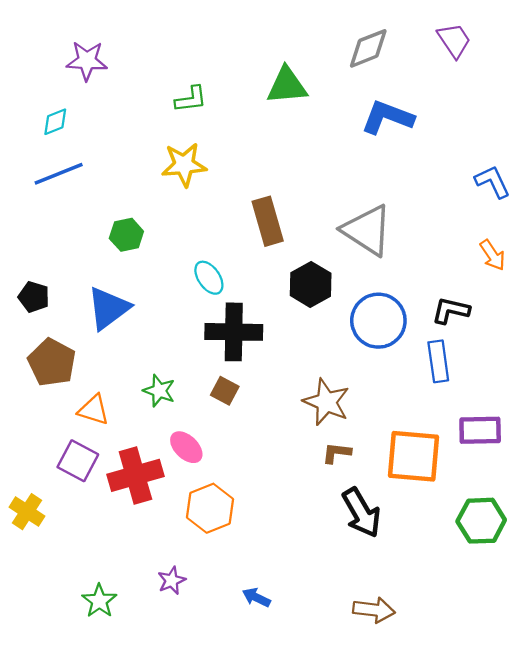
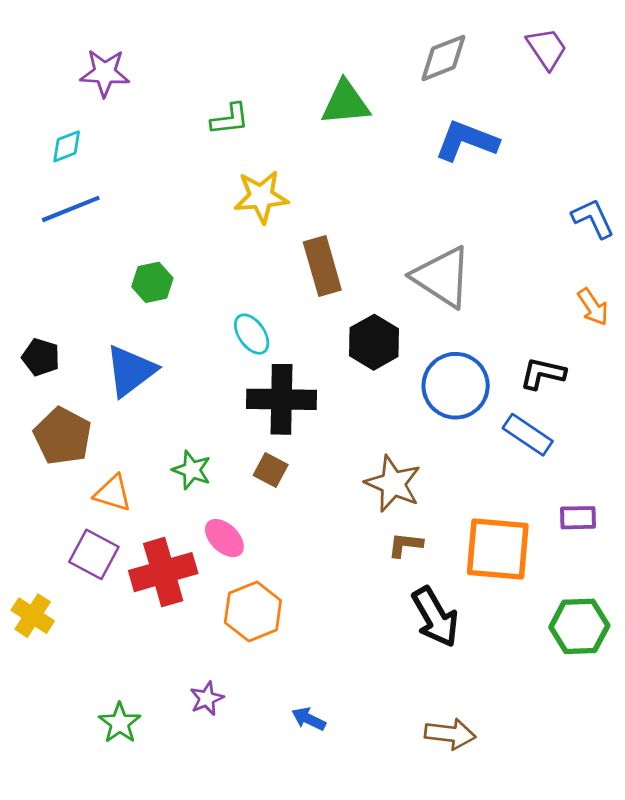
yellow star: (184, 165) -> (261, 197), moved
blue rectangle: (438, 361) -> (528, 435), turned -48
purple rectangle: (480, 430) -> (578, 518), size x0.7

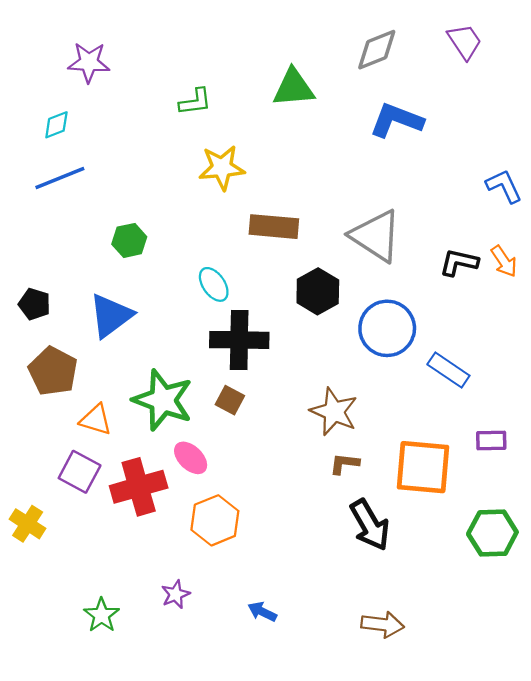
brown rectangle: (322, 266) -> (274, 227), turned -69
black L-shape: (543, 373) -> (459, 262), moved
green star: (192, 470) -> (163, 400), size x1.8

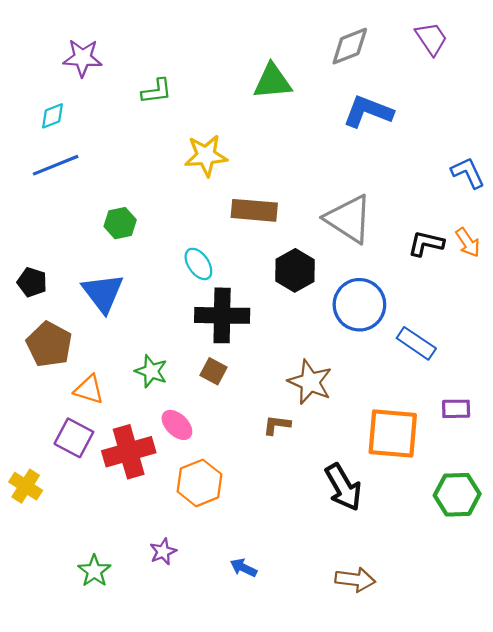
green L-shape: (195, 102) -> (157, 91), moved
blue triangle: (111, 316) -> (103, 293), turned -30
green star: (163, 400) -> (151, 371), size x0.6
brown L-shape: (344, 464) -> (277, 425), moved

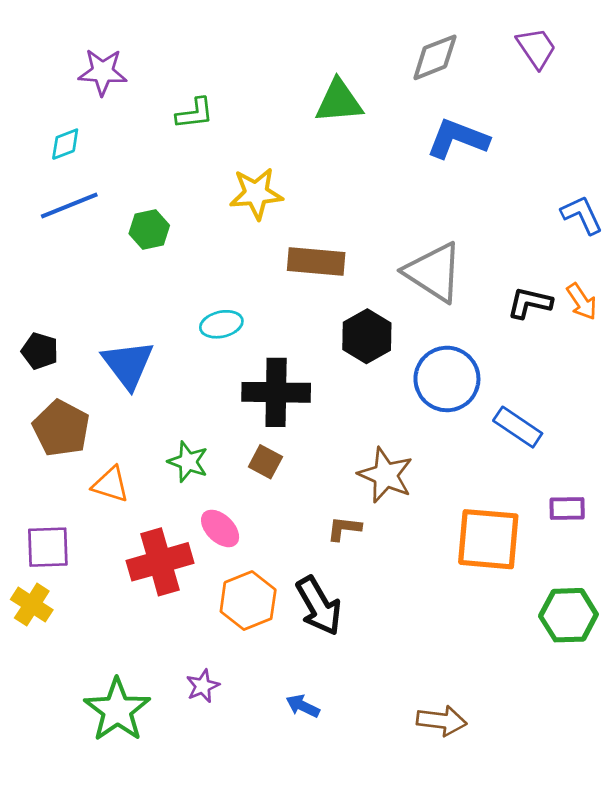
green hexagon: (120, 223) -> (149, 229), moved
cyan ellipse: (198, 264) -> (221, 324), moved, turned -68
purple square: (74, 438) -> (48, 547), moved, turned -30
black arrow: (343, 487) -> (319, 606), moved
green star: (94, 571) -> (117, 710), size x1.6

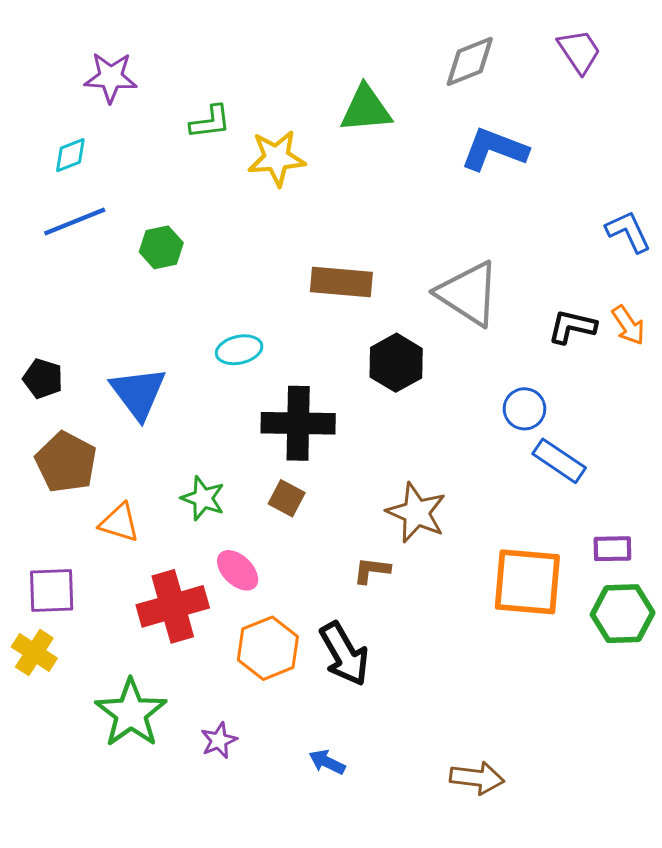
yellow star: (256, 193) -> (277, 158), moved
blue circle: (447, 379) -> (525, 409), moved, size x0.6
green hexagon: (568, 615) -> (623, 614), moved
green star: (117, 710) -> (131, 713), moved

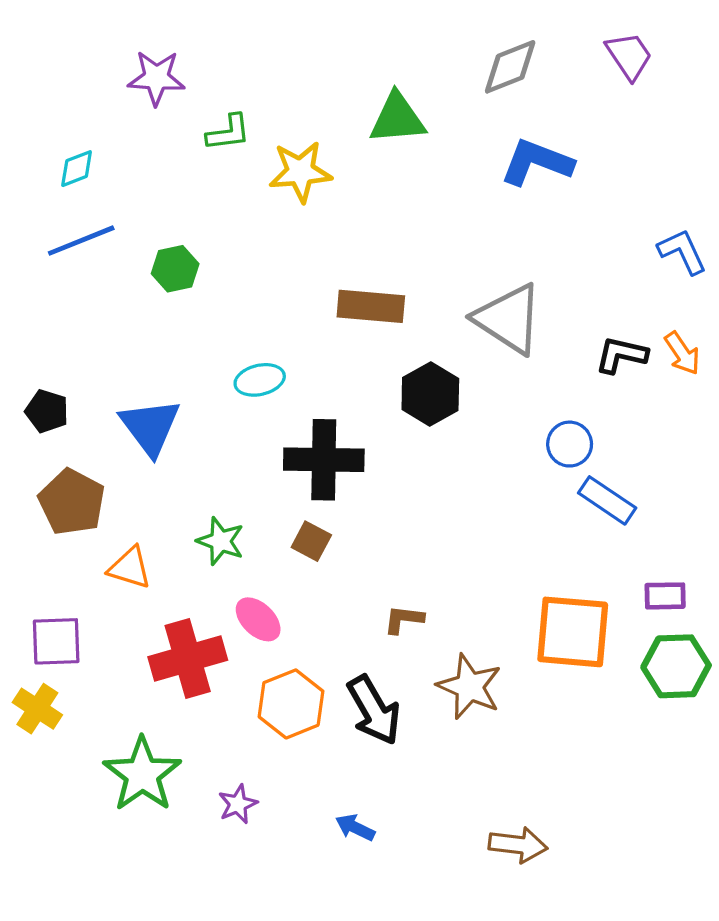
purple star: (111, 77) -> (156, 78), moved
brown star: (416, 513) -> (469, 687), moved

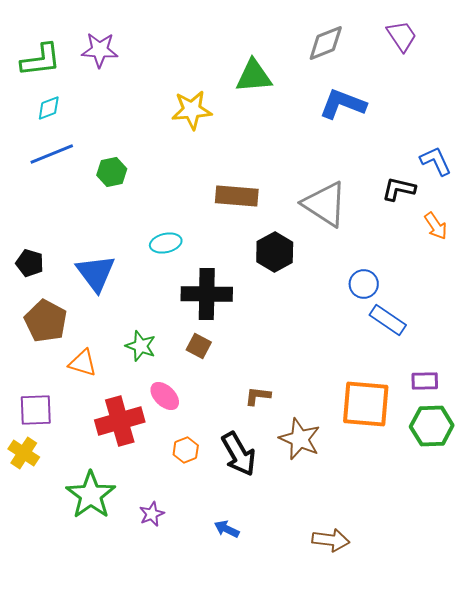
green L-shape: (228, 133) -> (41, 60), moved, size x1.4
black L-shape: (621, 355) -> (399, 189), moved
orange hexagon: (291, 704) -> (186, 450), size x0.6

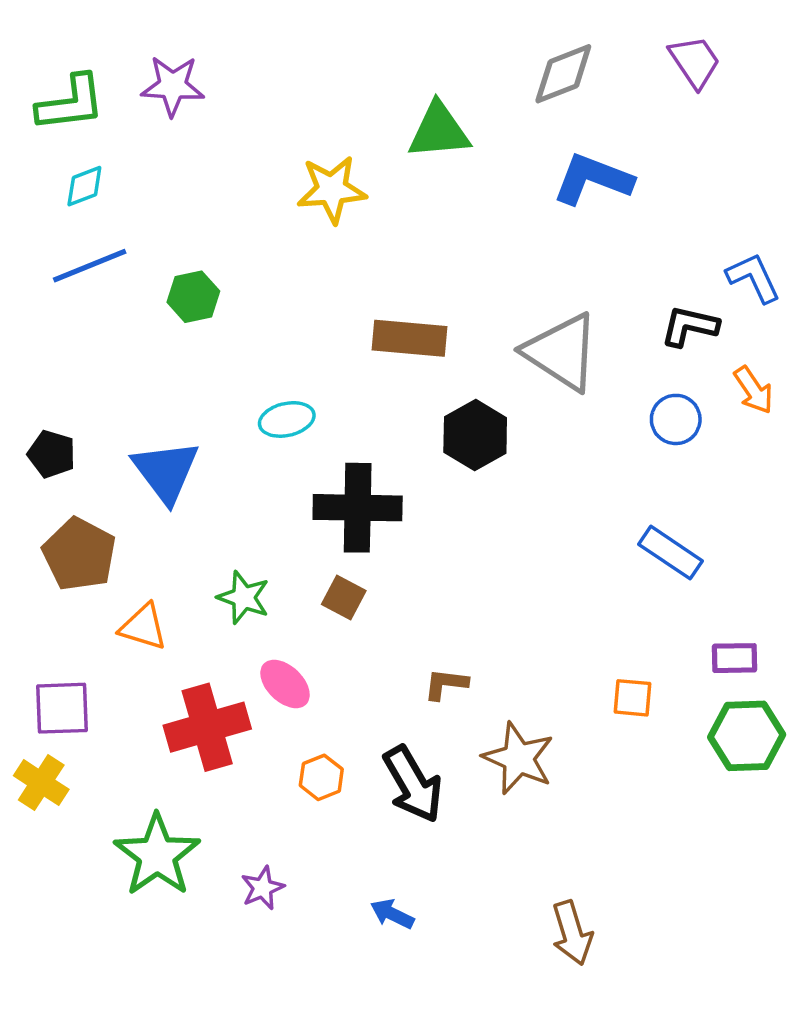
blue circle: (364, 284) -> (676, 419), moved
orange square: (366, 404) -> (632, 698), size x0.5
brown arrow: (331, 540) -> (572, 933), turned 66

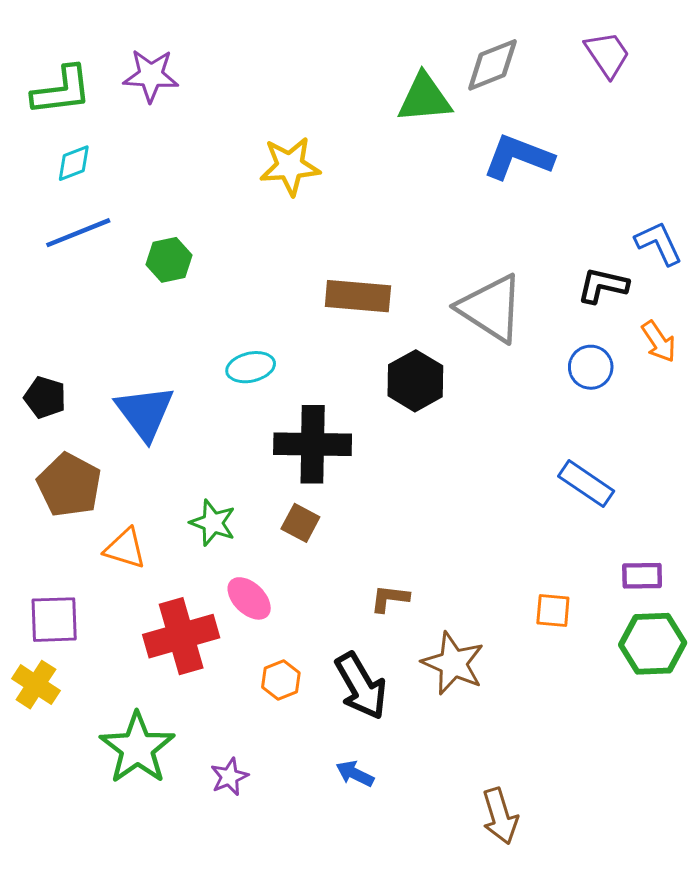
green triangle: (439, 131) -> (424, 98), moved
blue arrow: (392, 914) -> (355, 774), moved

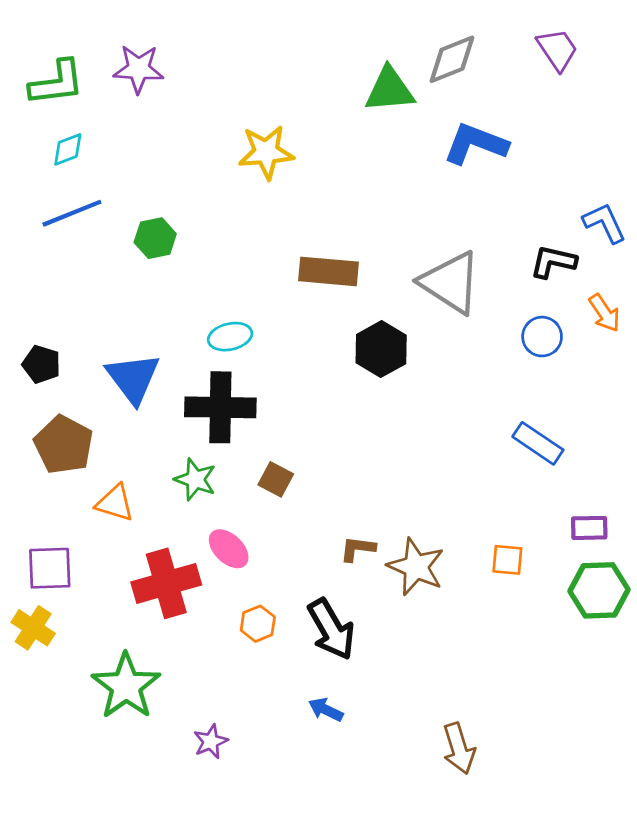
black cross: (313, 444) -> (220, 407), moved
brown star: (453, 663) -> (416, 567), moved
purple star: (229, 777) -> (211, 742), moved

